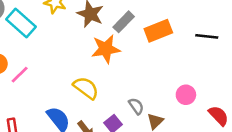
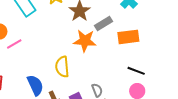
black line: (207, 36) -> (136, 71), moved
yellow semicircle: (86, 88) -> (62, 67), turned -145

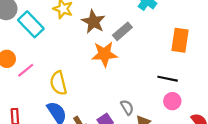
orange rectangle: (128, 37) -> (180, 40), moved, turned -65
yellow semicircle: (62, 67) -> (58, 83), moved

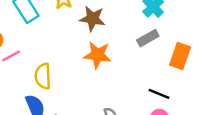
brown star: (93, 22) -> (92, 19), turned -30
gray rectangle: (122, 31) -> (148, 38), moved

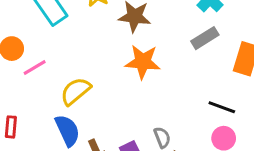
yellow semicircle: (43, 76) -> (76, 91), turned 55

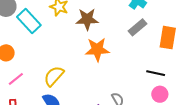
pink line: (35, 68) -> (16, 79), moved

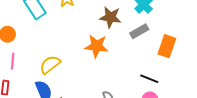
brown star: (87, 19) -> (110, 17), moved
pink line: (16, 79) -> (13, 61), turned -56

